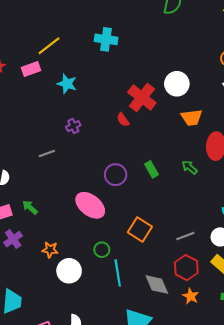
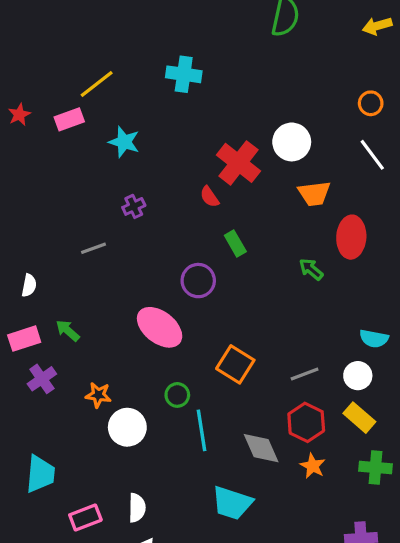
green rectangle: (151, 169) -> (235, 243), moved

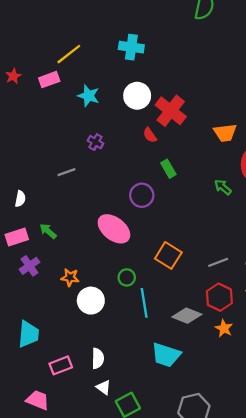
white circle: (292, 142) -> (137, 96), moved
purple cross: (134, 206) -> (95, 142), turned -35
gray diamond: (261, 448) -> (187, 316), turned -44

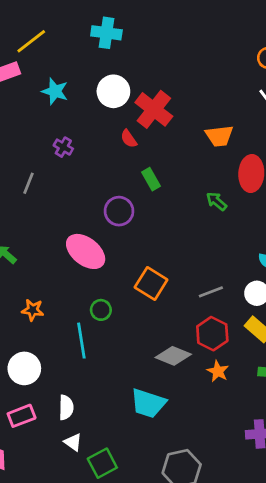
gray line: (67, 172) -> (28, 183), turned -48
white circle: (91, 301) -> (24, 368), moved
cyan line: (144, 303) -> (81, 341), moved

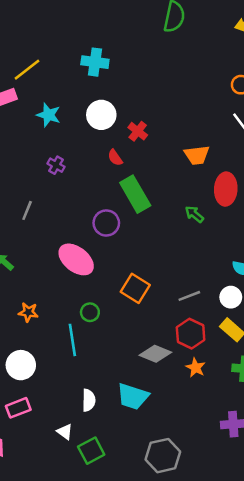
red cross: (154, 109) -> (138, 131), size x0.6
green rectangle: (151, 179) -> (135, 194), size x1.8
gray line: (28, 183) -> (27, 210), moved
white semicircle: (66, 407) -> (89, 400), moved

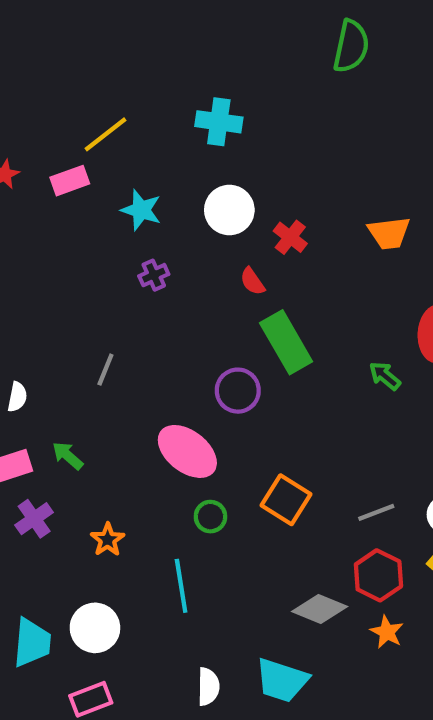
orange trapezoid: (197, 155) -> (389, 233), moved
purple cross: (56, 165) -> (154, 275), moved, turned 36
orange star: (28, 312) -> (108, 540), turned 30
green circle: (90, 312) -> (210, 517), moved

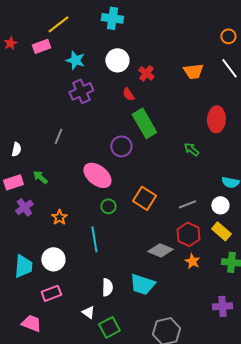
purple cross: (154, 275) -> (81, 91), size x1.6
green arrow: (385, 376) -> (191, 149), moved

